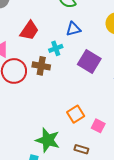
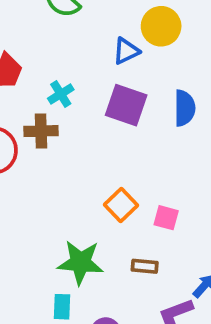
blue triangle: (73, 29) -> (126, 51), moved

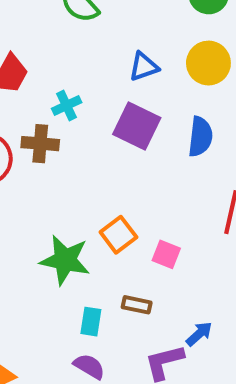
yellow circle: (161, 26) -> (208, 63), moved
green star: (80, 262) -> (65, 260), moved
cyan rectangle: (62, 307) -> (91, 322), moved

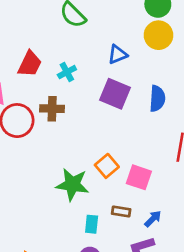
yellow circle: (208, 63) -> (159, 35), moved
cyan cross: (67, 106) -> (67, 72), moved
pink square: (166, 254) -> (139, 177), size x1.4
blue arrow: (199, 334) -> (153, 219), moved

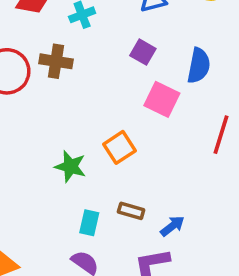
purple square: (115, 94) -> (143, 52), size x0.6
pink square: (139, 177) -> (162, 99), moved
green star: (72, 184) -> (70, 166), size x0.7

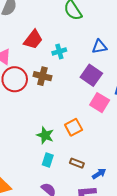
purple square: (143, 52) -> (91, 75), size x1.5
cyan rectangle: (89, 223) -> (48, 160), moved

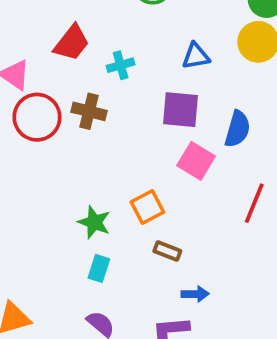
purple square: (91, 75) -> (181, 110), turned -30
brown rectangle: (77, 163) -> (167, 251), moved
blue arrow: (99, 174) -> (195, 294), turned 32

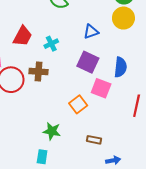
purple square: (181, 110) -> (88, 62), turned 30
orange square: (147, 207) -> (78, 104), moved
cyan rectangle: (99, 268) -> (42, 157), moved

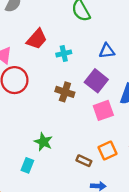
brown cross: (38, 72) -> (65, 92), moved
pink square: (101, 88) -> (103, 110), turned 36
orange square: (78, 104) -> (107, 150), moved

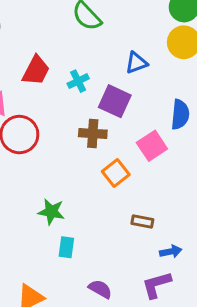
purple square: (96, 81) -> (115, 101), moved
green star: (43, 142) -> (51, 212), moved
orange square: (107, 150) -> (116, 173), moved

